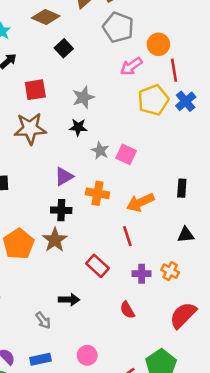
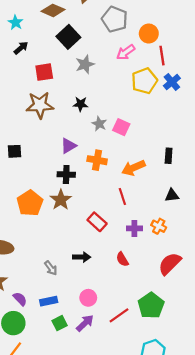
black square: (64, 48) -> (68, 37), size x1.5
gray star: (83, 97) -> (85, 64), moved
black arrow: (69, 300) -> (82, 257), moved

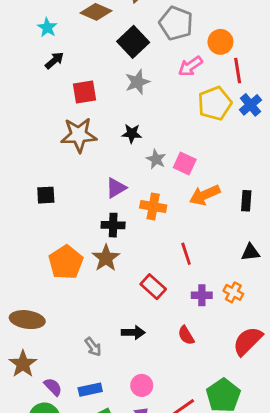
black square: (68, 37) -> (133, 42), moved
orange arrow: (133, 168) -> (205, 195), moved

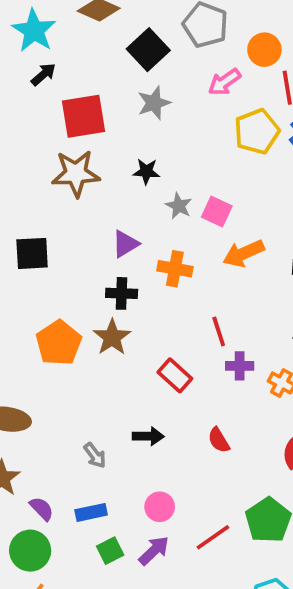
cyan star: (47, 28) -> (34, 31), size x1.6
red square: (84, 92) -> (83, 116), size x1.4
black square: (46, 195) -> (32, 253), size x1.4
purple cross: (202, 295) -> (240, 366), moved

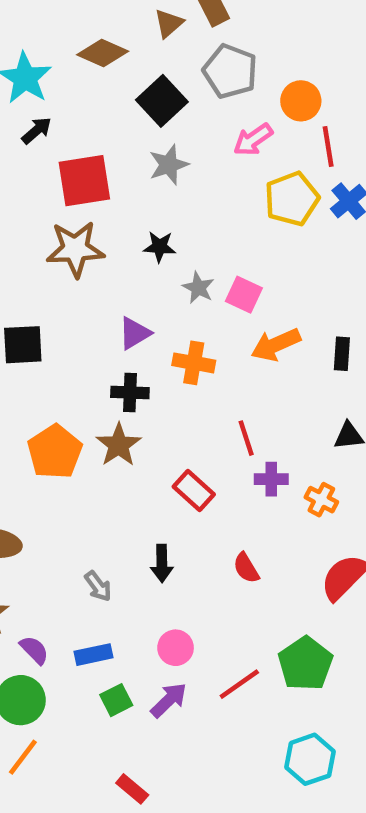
black arrow: (148, 436) -> (162, 563), turned 88

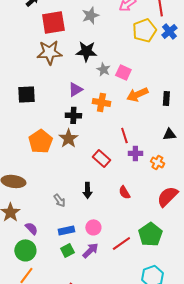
black star: (160, 247) -> (86, 51), size x1.5
blue rectangle: (94, 655) -> (66, 230), moved

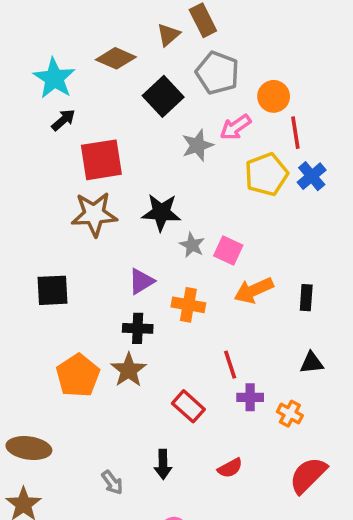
gray star: (90, 15) -> (197, 145), moved
red semicircle: (124, 192) -> (230, 468), turned -88

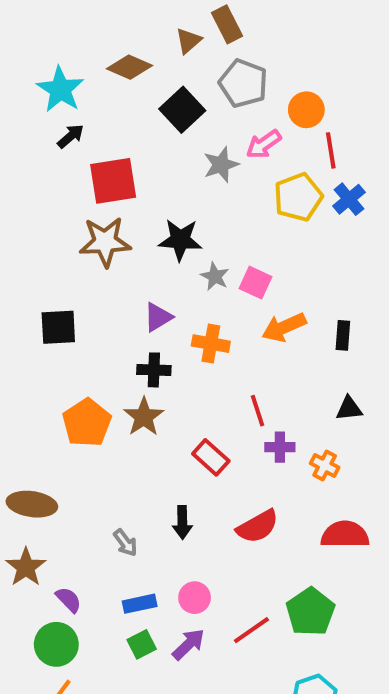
red semicircle: (230, 468) -> (258, 526), size x1.5
red semicircle: (308, 475) -> (345, 535), turned 45

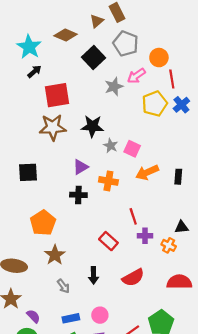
black triangle: (349, 409) -> (181, 227), moved
brown star: (144, 417) -> (55, 255), moved

